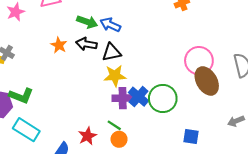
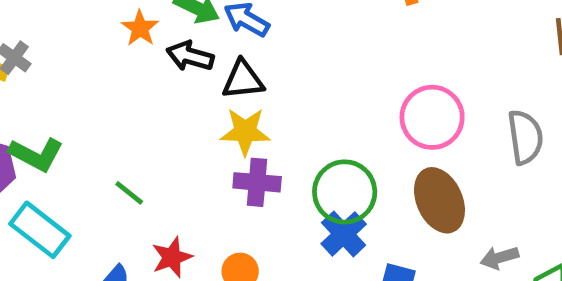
orange star: (59, 45) -> (140, 28), moved
brown ellipse: (207, 81) -> (439, 200), moved
blue cross: (138, 97) -> (344, 234), moved
green line: (114, 125) -> (129, 193), moved

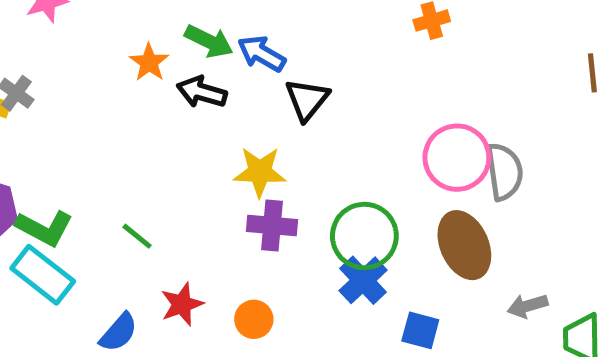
black triangle: (243, 80) -> (307, 99), moved, turned -45
gray semicircle: (525, 137) -> (504, 172), moved
green L-shape: (36, 154) -> (44, 228), moved

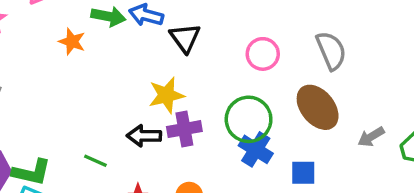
black arrow: (202, 92) -> (144, 136), moved
pink circle: (457, 158) -> (263, 54), moved, size x0.7

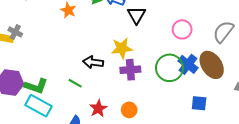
gray semicircle: (331, 51) -> (223, 32), turned -125
black arrow: (144, 136) -> (93, 62), moved
blue cross: (256, 149) -> (188, 64), moved

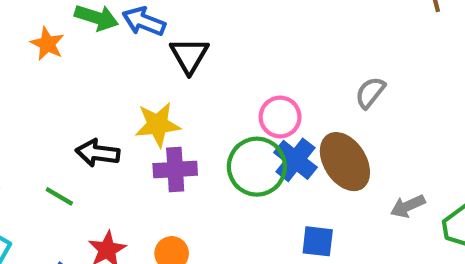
pink circle: (182, 29) -> (280, 117), moved
gray semicircle: (223, 32) -> (370, 93), size x0.7

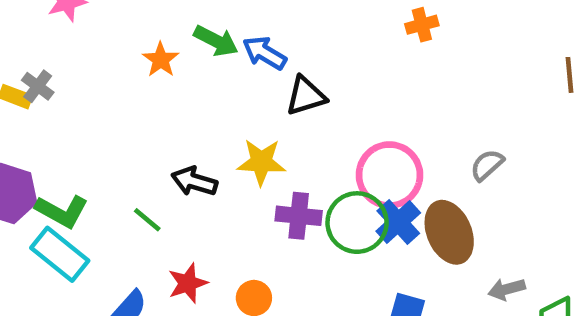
black triangle: (189, 55) -> (306, 96), turned 33
pink circle: (280, 117) -> (389, 175), size x1.5
purple cross: (175, 169) -> (299, 216), moved

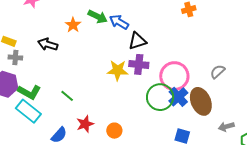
gray cross: (38, 86) -> (15, 58), moved, turned -32
black arrow: (194, 181) -> (48, 44), moved
purple cross: (299, 216) -> (139, 64), moved

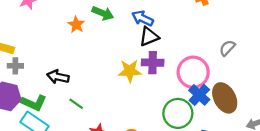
blue arrow: (119, 22) -> (143, 18), moved
black arrow: (48, 44) -> (58, 77), moved
gray semicircle: (218, 72) -> (227, 48), moved
green circle: (160, 97) -> (178, 113), moved

